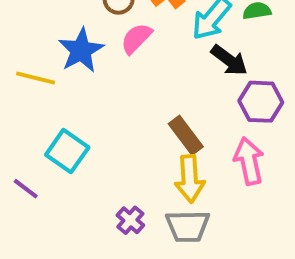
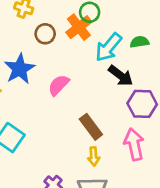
pink semicircle: (136, 38) -> (59, 85), moved
yellow arrow: (190, 179) -> (94, 156), size x0.6

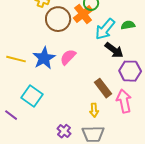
brown circle: (45, 34) -> (58, 19), size x1.6
blue star: (20, 69) -> (44, 58), moved
brown rectangle: (91, 127) -> (103, 88), moved

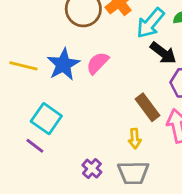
purple line: (11, 115) -> (35, 146), moved

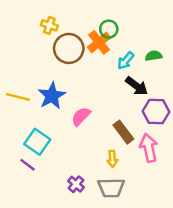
cyan arrow: (150, 23) -> (126, 61), size x0.7
pink semicircle: (98, 63) -> (81, 116), moved

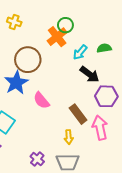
brown circle: (69, 48) -> (28, 60), moved
pink semicircle: (81, 116) -> (41, 100), turned -84

